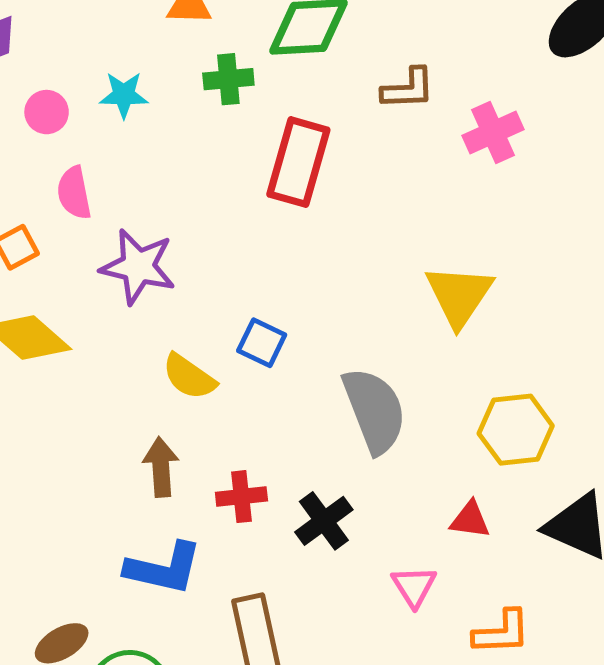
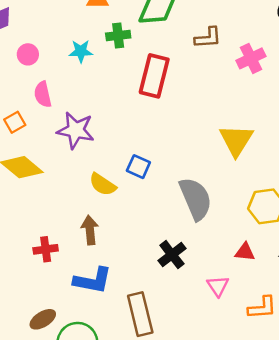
cyan star: (124, 95) -> (81, 51), moved
red cross: (241, 497) -> (46, 249), moved

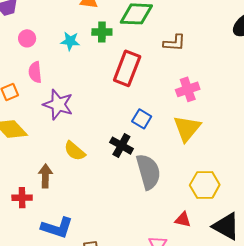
pink cross: (251, 58) -> (188, 89), moved
blue square: (138, 167) -> (142, 119), moved
brown arrow: (90, 230) -> (45, 176), moved
black cross: (172, 255) -> (121, 146), moved, turned -30

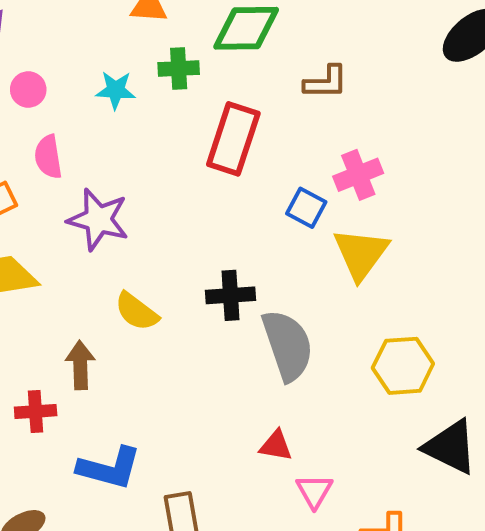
blue square: (142, 119) -> (306, 208), moved
black cross: (121, 146) -> (231, 295), turned -30
red triangle: (183, 220) -> (276, 446), moved

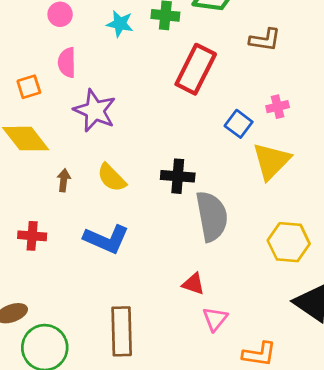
pink cross: (358, 175) -> (278, 107), size x0.7
brown arrow: (80, 365) -> (64, 180), moved, size x0.7
blue L-shape: (109, 468) -> (106, 239), moved

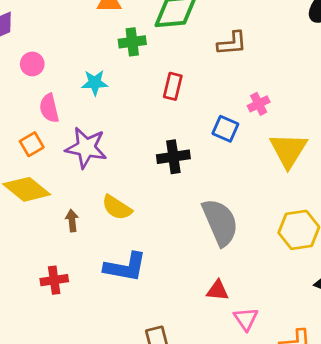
cyan star: (120, 24) -> (95, 83), moved
red rectangle: (196, 69) -> (173, 86), size x0.6
orange square: (29, 87) -> (32, 144), moved
yellow triangle: (271, 161) -> (288, 150), moved
black cross: (178, 176) -> (173, 157), moved

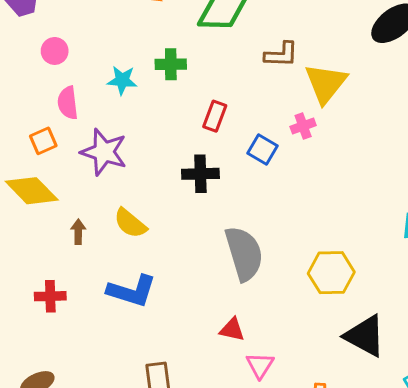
green cross: (132, 42) -> (171, 64), moved
red rectangle: (173, 86) -> (215, 116), moved
yellow triangle: (288, 150) -> (326, 83), moved

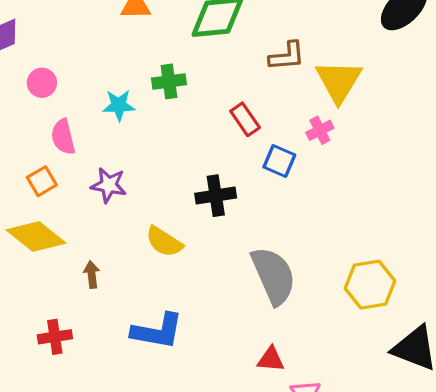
red rectangle: (215, 116) -> (245, 119), moved, turned -48
purple star: (104, 152) -> (109, 185), size x0.7
yellow semicircle: (130, 223) -> (164, 242), moved
red cross: (50, 296) -> (55, 337), moved

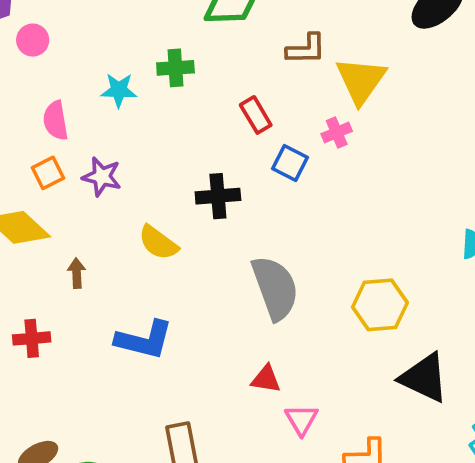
pink circle: (42, 83) -> (33, 40), moved
orange square: (42, 181) -> (48, 173), moved

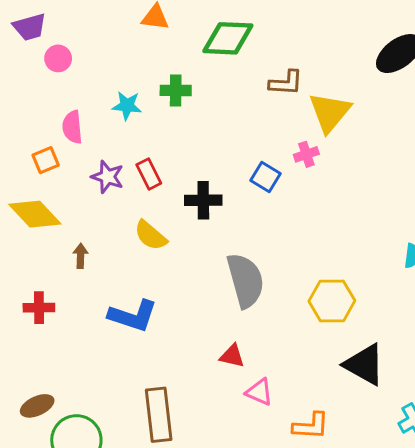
red rectangle: (256, 115) -> (149, 174), moved
orange square: (48, 173) -> (46, 160), moved
pink triangle: (301, 420) -> (259, 392), turned -40

